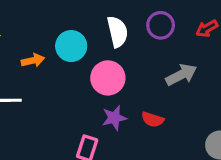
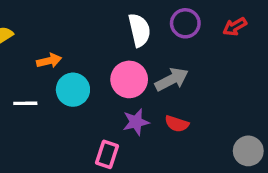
cyan circle: (71, 46) -> (73, 90), moved
gray arrow: (181, 75) -> (172, 79), moved

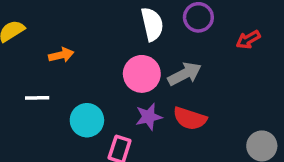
red arrow: (235, 27) -> (248, 40), moved
cyan circle: (73, 90) -> (87, 120), moved
red semicircle: (177, 124) -> (190, 118), size x1.4

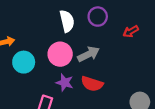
purple star: (149, 117) -> (65, 83), turned 30
cyan circle: (87, 120) -> (24, 62), moved

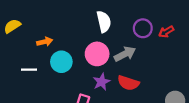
purple circle: (98, 17) -> (143, 28), moved
purple star: (65, 83) -> (102, 82), turned 30

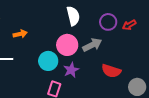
cyan circle: (61, 62) -> (48, 61), moved
red semicircle: (128, 83) -> (111, 71), moved

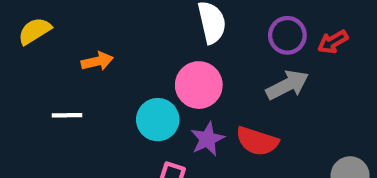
gray arrow: (92, 45) -> (287, 85), moved
red semicircle: (111, 71) -> (257, 141), moved

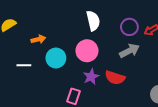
cyan circle: (158, 120) -> (56, 58), moved

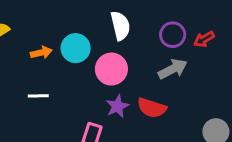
cyan circle: (56, 58) -> (76, 48), moved
white line: (24, 65) -> (38, 96), moved

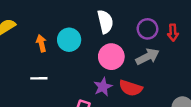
red arrow: (204, 39) -> (173, 32), turned -63
orange arrow: (41, 53) -> (41, 43), turned -91
pink circle: (111, 69) -> (111, 57), moved

